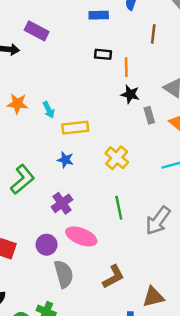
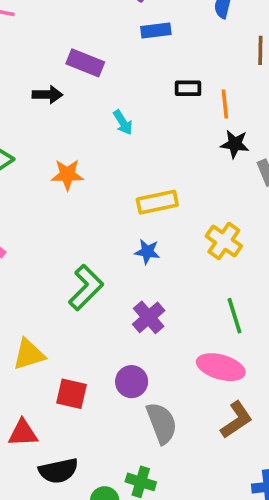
blue rectangle: (99, 15) -> (156, 30), moved
cyan arrow: (49, 110) -> (123, 122), moved
pink ellipse: (81, 236) -> (221, 367), moved

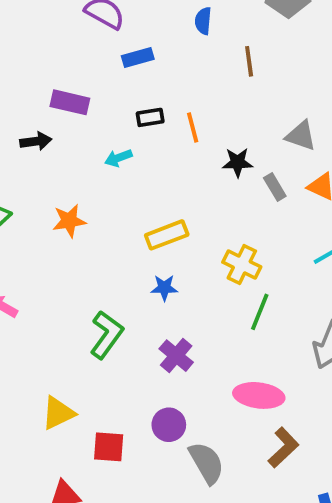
black rectangle: (188, 88) -> (150, 117), moved
orange line: (225, 104) -> (193, 127), moved
cyan arrow: (123, 122) -> (118, 158), turned 110
green line: (234, 316) -> (260, 312), moved, turned 48

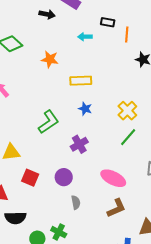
yellow rectangle: (167, 235) -> (81, 81), moved
gray semicircle: (207, 463) -> (76, 202), size x0.6

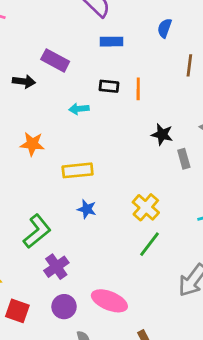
orange line: (127, 35) -> (138, 89), moved
purple cross: (79, 144) -> (56, 267), moved
pink ellipse: (113, 178) -> (109, 301), moved

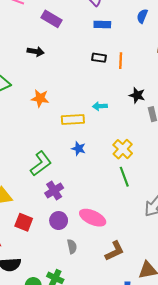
purple rectangle: (55, 60) -> (52, 19), moved
cyan arrow: (79, 109) -> (100, 106), moved
green line: (150, 244) -> (124, 177), turned -60

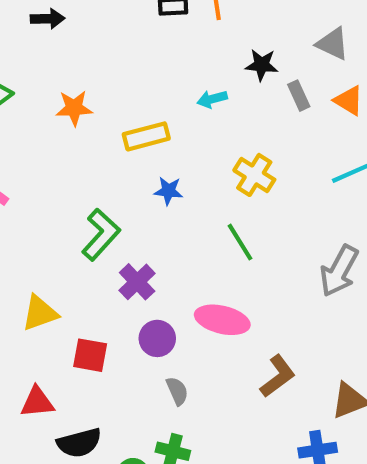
cyan arrow: (100, 106) -> (212, 99), moved
green line: (124, 177) -> (240, 242), moved
gray semicircle: (72, 246) -> (177, 391), moved

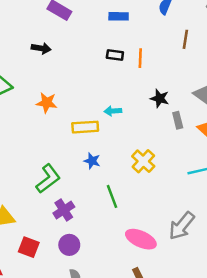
cyan arrow: (212, 99) -> (113, 111), moved
green line: (240, 242) -> (112, 196), moved
pink ellipse: (222, 320) -> (141, 239), moved

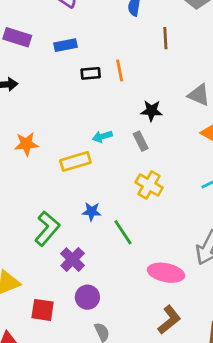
blue rectangle: (119, 16) -> (65, 45), moved
gray rectangle: (178, 120) -> (141, 141), moved
blue star: (92, 161) -> (92, 212), moved

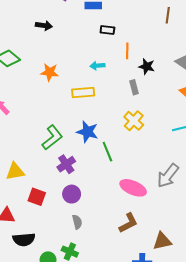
orange line: (120, 71) -> (127, 51), moved
cyan arrow: (102, 136) -> (97, 66), moved
blue star: (92, 212) -> (87, 132), size x1.5

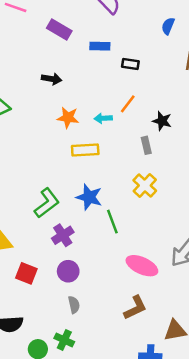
black arrow: (44, 25) -> (52, 79), moved
black rectangle: (107, 30) -> (130, 64), moved
orange line: (127, 51) -> (128, 104), moved, turned 35
orange star: (50, 72) -> (68, 118), moved

